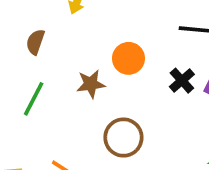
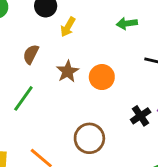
black cross: (182, 81) -> (141, 116), moved
brown star: (91, 84) -> (68, 71), moved, turned -30

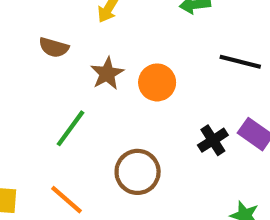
brown semicircle: (31, 54) -> (54, 47), turned -102
green line: (23, 98) -> (70, 128), moved

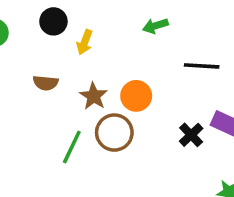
brown circle: (138, 172) -> (114, 133), moved

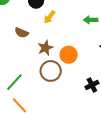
green line: (72, 147) -> (14, 82), moved

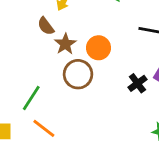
brown semicircle: (22, 33) -> (46, 26), moved, turned 40

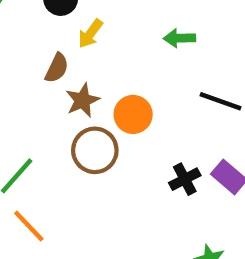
brown semicircle: (46, 26) -> (57, 68), turned -126

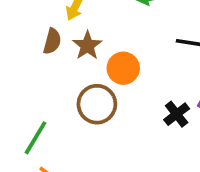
brown star: (83, 100) -> (87, 46), moved

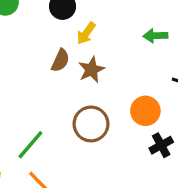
orange circle: (123, 68) -> (145, 111), moved

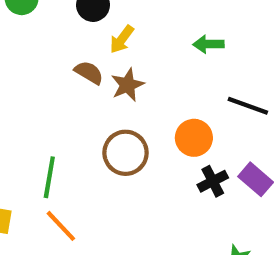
brown semicircle: (60, 60) -> (89, 73), turned -85
green line: (30, 145) -> (49, 177), turned -32

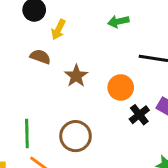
brown star: (128, 85) -> (76, 76), moved
brown circle: (126, 153) -> (76, 136), moved

